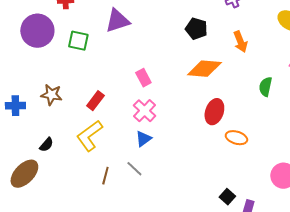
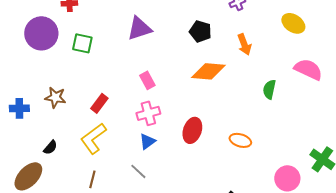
purple triangle: (117, 21) -> (139, 28), moved
pink cross: (144, 111) -> (148, 113), turned 30
red ellipse: (214, 112) -> (192, 130), moved
brown line: (105, 176) -> (92, 179), moved

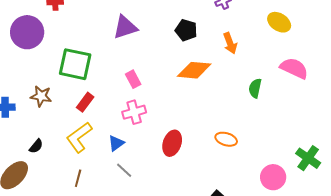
green square: (82, 43) -> (75, 64), moved, size x1.6
red ellipse: (192, 130) -> (172, 143), moved
blue triangle: (147, 141) -> (116, 143), moved

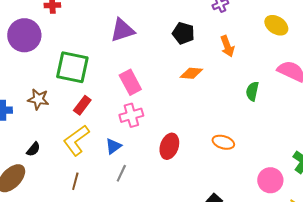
orange diamond: (194, 70) -> (191, 73), size x0.7
pink rectangle: (133, 79) -> (130, 82), size x1.4
gray line: (124, 170) -> (121, 173), turned 72

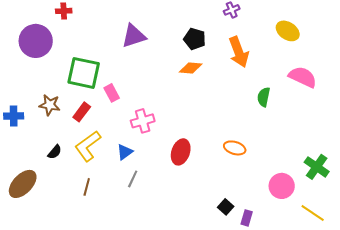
orange arrow: (227, 46) -> (239, 52), size x1.4
orange diamond: (191, 73) -> (191, 68), moved
pink rectangle: (130, 82) -> (112, 93), moved, size x0.7
red rectangle: (82, 105) -> (82, 112), moved
black semicircle: (33, 149) -> (55, 152), moved

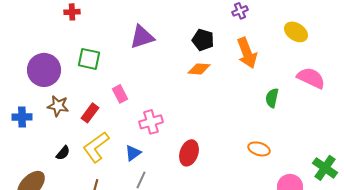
purple circle: (36, 41) -> (44, 70), moved
green square: (84, 73) -> (89, 59), moved, size x0.7
orange ellipse: (235, 148) -> (259, 149), moved

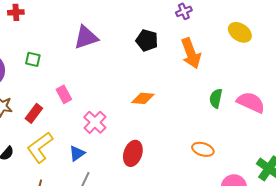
green square: (89, 59) -> (33, 59), size x0.7
orange diamond: (199, 69) -> (143, 98), moved
pink semicircle: (311, 78) -> (251, 102), moved
pink cross: (151, 122) -> (95, 122), turned -30

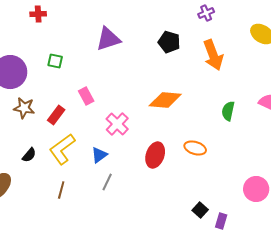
orange diamond: (143, 98) -> (165, 100), size x1.4
green semicircle: (216, 98) -> (228, 111), moved
orange ellipse: (203, 149) -> (195, 148), moved

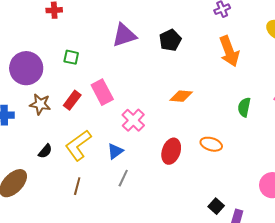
black pentagon: (169, 42) -> (170, 40), moved, turned 30
pink rectangle: (86, 96) -> (102, 92), size x1.4
orange diamond: (165, 100) -> (181, 96), size x0.7
red rectangle: (56, 115) -> (72, 100), moved

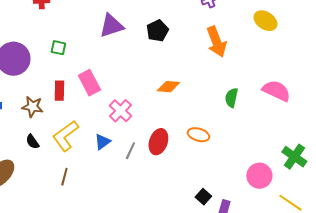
red rectangle: (72, 100) -> (59, 91), turned -36
brown star: (40, 104) -> (32, 107), moved
black semicircle: (45, 151) -> (32, 142), turned 105
gray line: (123, 178) -> (130, 151), moved

